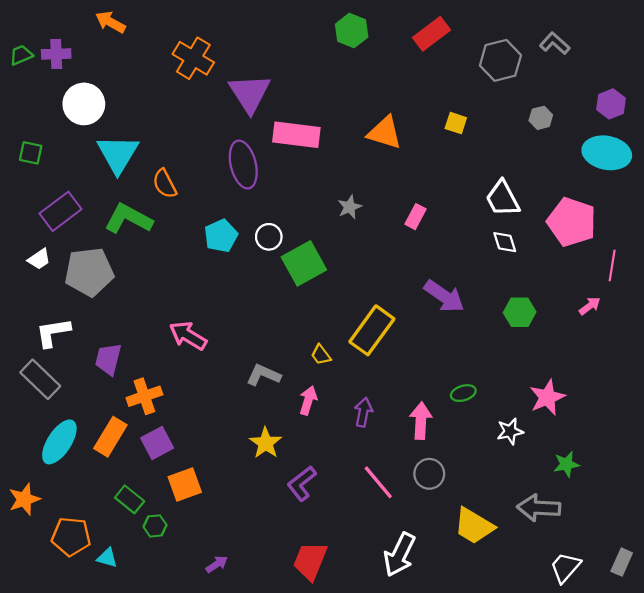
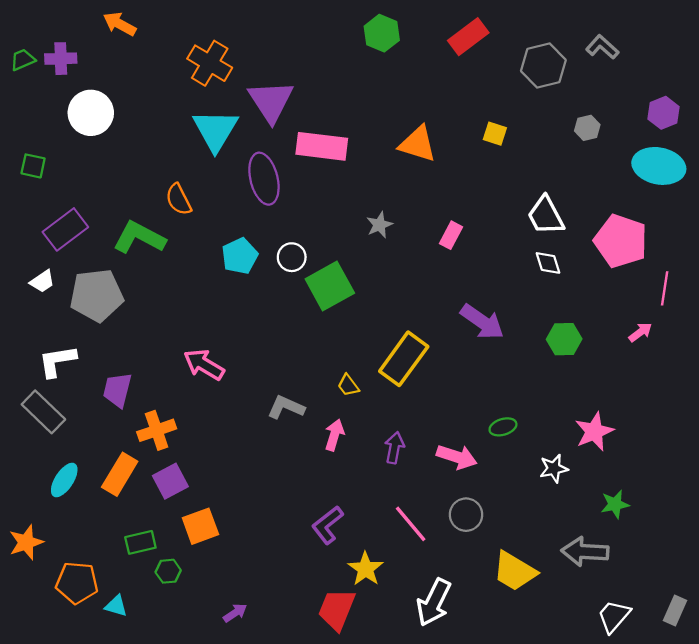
cyan triangle: (118, 154) -> (215, 130), moved
pink arrow: (421, 421) -> (457, 457), turned 105
cyan ellipse: (59, 442) -> (64, 480), size x0.7
yellow star: (266, 443) -> (366, 569), moved
green rectangle: (130, 499) -> (140, 542), turned -52

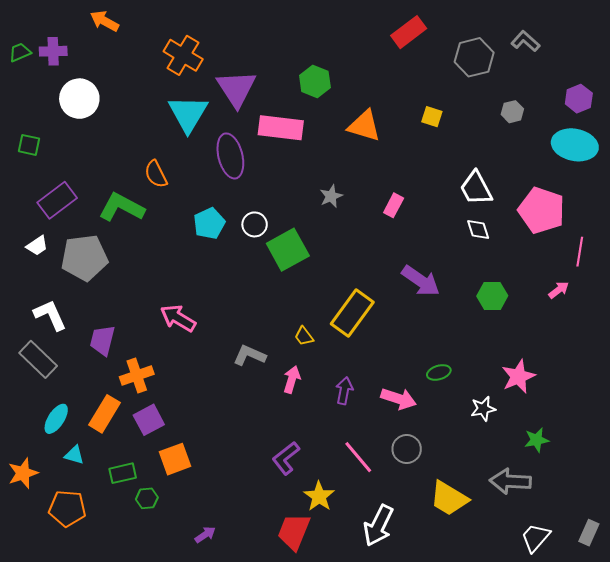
green hexagon: (382, 33) -> (315, 81), moved
white L-shape: (57, 361) -> (50, 315), turned 75
cyan triangle: (116, 606) -> (74, 455), moved

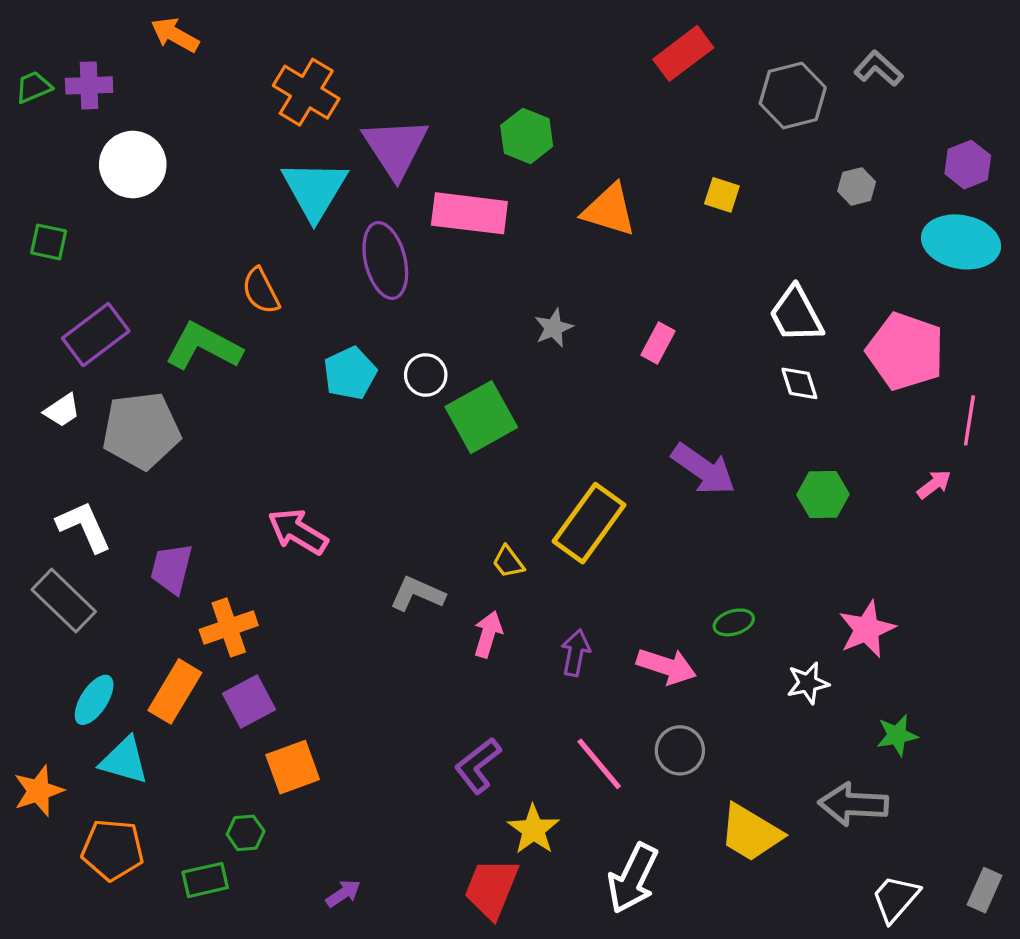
cyan triangle: (74, 455) -> (124, 760), size x1.5
green rectangle: (123, 473) -> (205, 880), moved

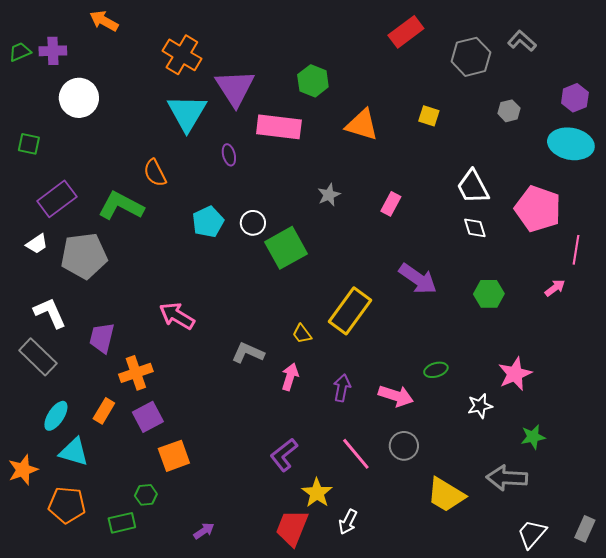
purple ellipse: (385, 260) -> (229, 155), size x0.5
orange rectangle: (175, 691) -> (104, 411), size x0.7
white arrow: (633, 878) -> (348, 522), moved, size x0.6

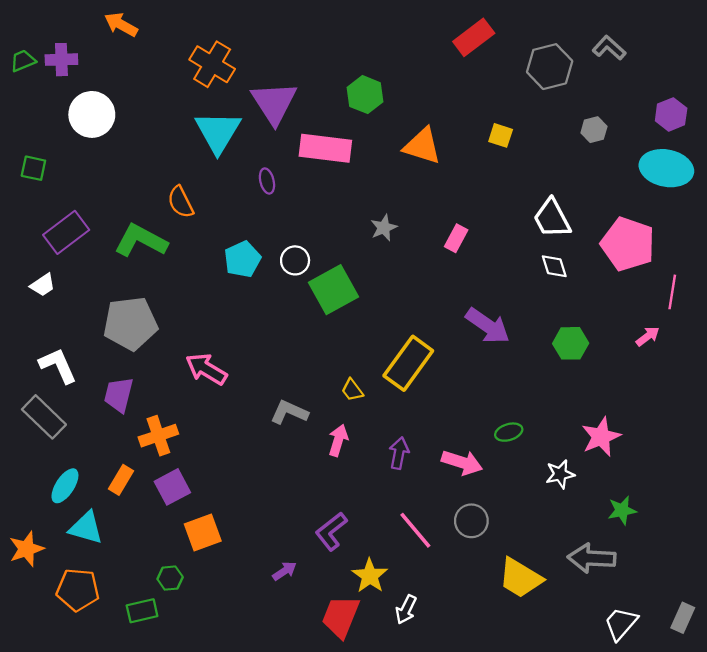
gray pentagon: (84, 256) -> (130, 323), moved
purple arrow: (204, 531) -> (285, 571), moved

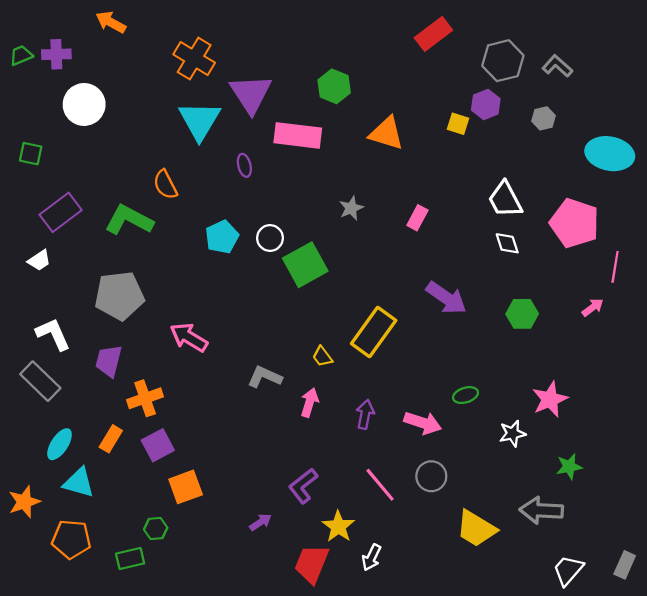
gray L-shape: (609, 48) -> (557, 66), moved
purple hexagon: (671, 114) -> (486, 104), moved

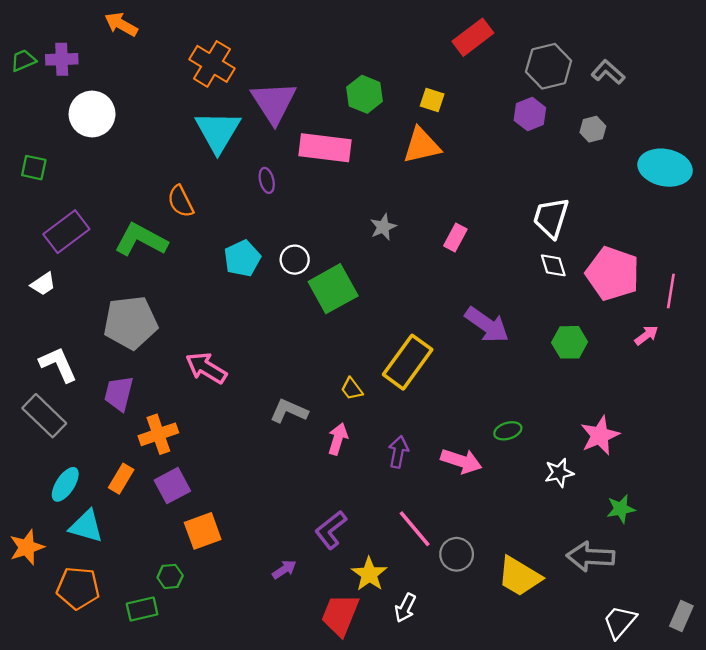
yellow square: (458, 124) -> (432, 100), moved
orange triangle: (386, 133) -> (422, 145), turned -30
white trapezoid: (505, 200) -> (551, 218), turned 45
pink pentagon: (574, 223) -> (613, 274), moved
gray circle: (431, 476) -> (457, 554), moved

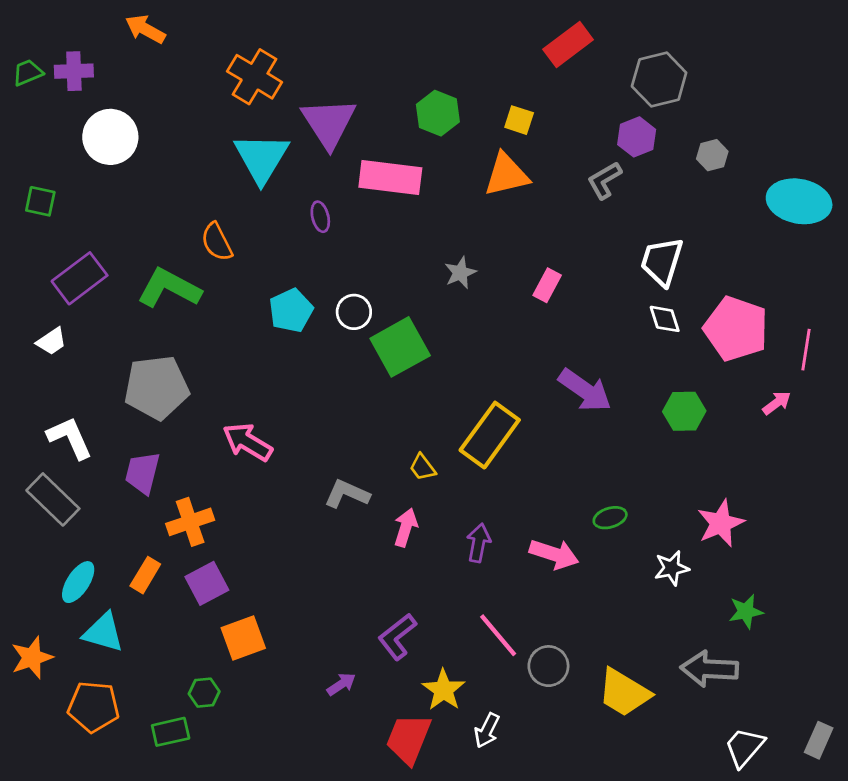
gray L-shape: (608, 72) -> (604, 180), moved, turned -72

